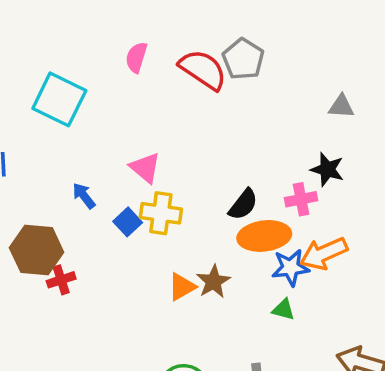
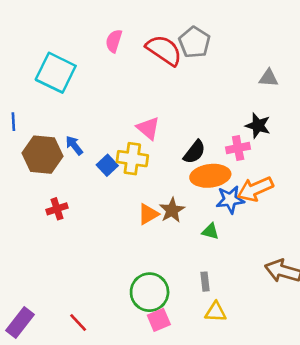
pink triangle: (145, 168) -> (148, 128), moved
brown hexagon: (37, 250) -> (42, 155), moved
green triangle: (284, 310) -> (210, 231), moved

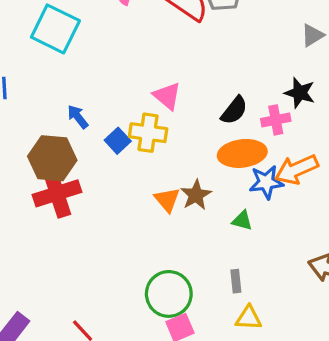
gray triangle: (268, 78) -> (312, 35), turned -36
black semicircle: (194, 152) -> (234, 110), moved
brown hexagon: (42, 155) -> (52, 158), moved
red cross: (57, 209) -> (57, 193), size x1.8
orange triangle: (148, 214) -> (167, 200), turned -40

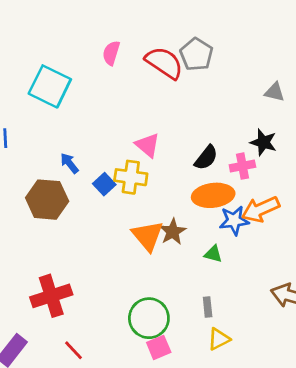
gray triangle: (312, 35) -> (275, 92), turned 45
red cross: (57, 193) -> (51, 296), moved
orange triangle: (167, 200) -> (148, 236), size x1.4
yellow triangle: (249, 318) -> (219, 339), turned -30

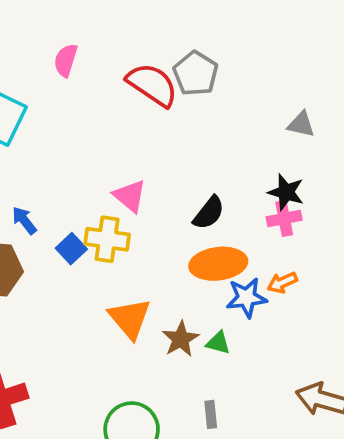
pink semicircle: (111, 53) -> (66, 60), moved
pink cross: (242, 166) -> (284, 219), moved
orange arrow: (261, 209) -> (282, 283), size x0.6
brown star: (173, 232) -> (181, 339), moved

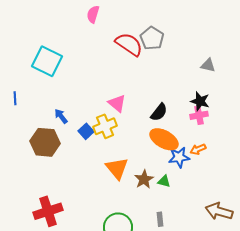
pink semicircle: (66, 60) -> (93, 14), moved
yellow cross: (107, 239) -> (105, 126), turned -30
orange ellipse: (218, 264) -> (164, 139), turned 36

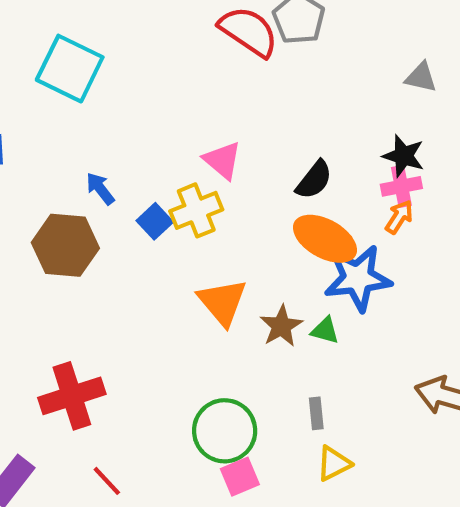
orange arrow: (198, 149) -> (399, 217), moved, turned 147
blue star: (179, 157) -> (358, 278), size x1.4

